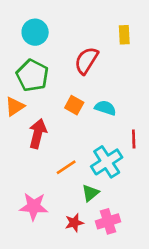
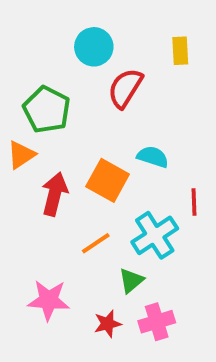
cyan circle: (35, 32) -> (94, 47), moved
orange square: (74, 105) -> (108, 180), moved, size x1.5

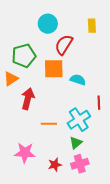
green pentagon: (47, 110) -> (24, 56), turned 30
orange square: (108, 180) -> (54, 69), moved, turned -30
orange line: (96, 243) -> (49, 124), turned 35
green triangle: (131, 281) -> (76, 143), moved

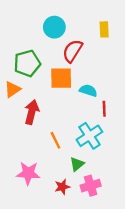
red line: (99, 103) -> (104, 109), moved
orange line: (49, 124) -> (55, 140), turned 63
green triangle: (76, 143) -> (77, 164), moved

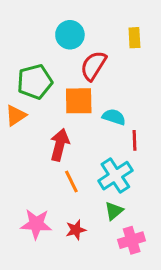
red arrow: (32, 112) -> (60, 145), moved
green triangle: (77, 164) -> (114, 211), moved
pink cross: (91, 186) -> (132, 240), moved
red star: (62, 187) -> (76, 230), moved

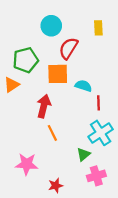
cyan cross: (115, 176) -> (101, 133), moved
red star: (76, 230) -> (56, 185), moved

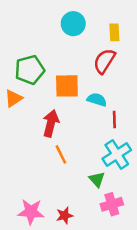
cyan circle: (51, 26) -> (73, 24), moved
red semicircle: (68, 48) -> (104, 61), moved
green triangle: (83, 154) -> (97, 179), turned -32
pink star: (27, 164) -> (31, 212), moved

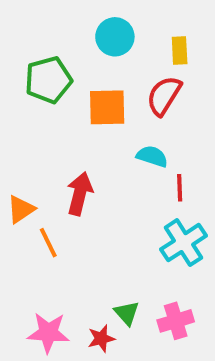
green pentagon: (30, 70) -> (48, 80), moved
orange square: (67, 86) -> (107, 107), moved
orange triangle: (13, 98) -> (21, 209), moved
orange line: (61, 154) -> (48, 243), moved
green triangle: (97, 179) -> (127, 313), moved

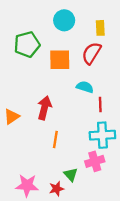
orange line: (48, 243) -> (55, 139), moved, turned 35
cyan cross: (184, 243) -> (102, 135), turned 30
pink cross: (176, 321) -> (95, 161), moved

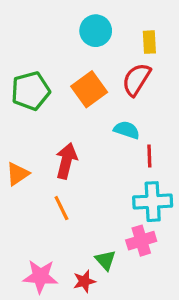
green pentagon: (27, 44) -> (31, 91), moved
orange square: (60, 60) -> (89, 89), turned -35
orange line: (55, 139) -> (61, 208), moved, turned -35

